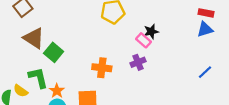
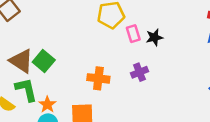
brown triangle: (34, 38) -> (21, 61), moved
pink rectangle: (143, 40) -> (133, 34), moved, turned 32

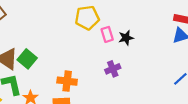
orange cross: (98, 78) -> (67, 81), moved

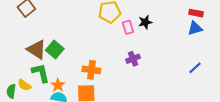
black star: (126, 38) -> (145, 22), moved

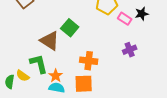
pink rectangle: (128, 27) -> (125, 19), turned -40
brown triangle: (37, 50) -> (50, 41), moved
green square: (55, 50) -> (70, 28), moved

